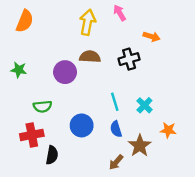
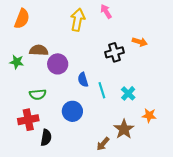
orange arrow: (152, 37) -> (140, 42), moved
brown semicircle: (90, 57) -> (39, 50), moved
blue semicircle: (116, 129) -> (83, 80), moved

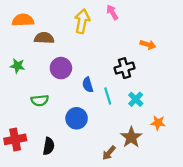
orange semicircle: (22, 19) -> (23, 20), turned -114
brown semicircle: (39, 50) -> (44, 38), moved
black cross: (114, 52) -> (125, 68), moved
red cross: (28, 120) -> (15, 139), moved

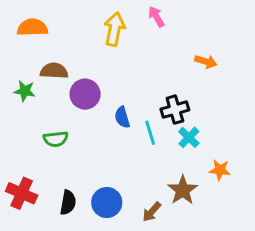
brown semicircle: (44, 38) -> (54, 71), moved
black cross: (125, 68) -> (175, 110), moved
blue circle: (77, 118) -> (107, 203), moved
red cross: (15, 139) -> (22, 193), turned 35

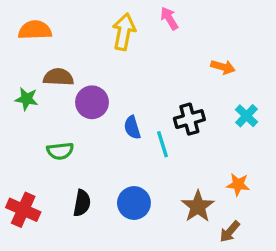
cyan cross: (189, 137) -> (246, 116), moved
black semicircle: (68, 203) -> (82, 203), moved
blue circle: (107, 203) -> (134, 203), moved
brown arrow: (152, 212) -> (230, 232), moved

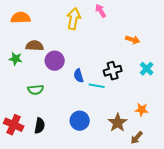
cyan line: (163, 144) -> (97, 86), turned -63
black semicircle: (82, 203) -> (40, 126), moved

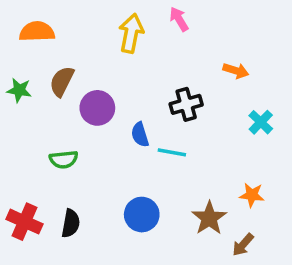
brown semicircle: (35, 46) -> (62, 81), turned -66
green star: (16, 59) -> (19, 90), moved
black cross: (113, 71) -> (186, 104), moved

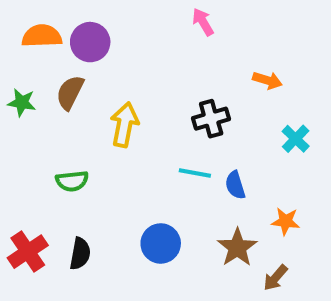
yellow arrow: (131, 33) -> (124, 125), moved
purple circle: (97, 108) -> (90, 42), moved
blue semicircle: (140, 135) -> (235, 185), moved
red cross: (25, 222) -> (28, 252), turned 32

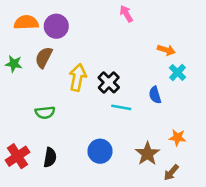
black cross: (211, 119) -> (109, 82), moved, turned -30
cyan cross: (296, 139) -> (178, 72), moved
blue semicircle: (235, 185) -> (155, 95), moved

